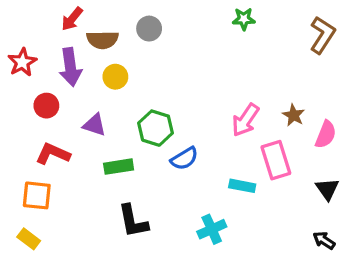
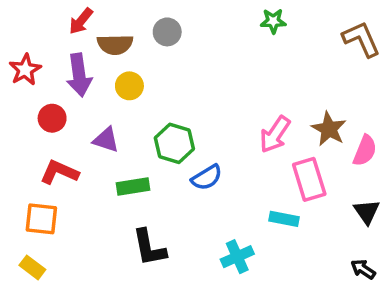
brown L-shape: (322, 35) -> (361, 39), turned -57
brown star: (294, 115) -> (329, 129), size x1.4
cyan rectangle: (242, 186) -> (284, 219), moved

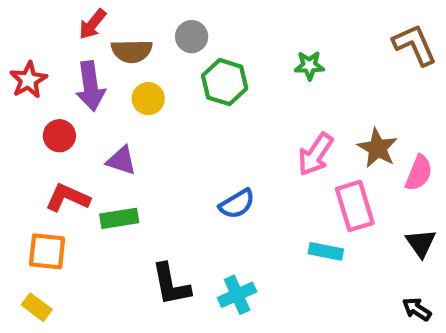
green star: (273, 21) -> (309, 66), moved
green hexagon: (174, 143) -> (225, 82), moved
green rectangle: (133, 187) -> (119, 218), moved
cyan cross: (237, 257) -> (237, 295), moved

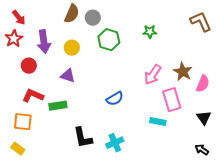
red arrow: (92, 24) -> (19, 18), moved, turned -77
brown semicircle: (132, 51) -> (72, 14), moved, turned -66
purple triangle: (121, 161) -> (68, 76), moved

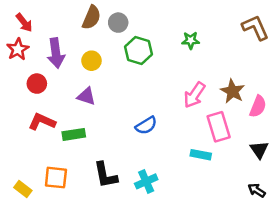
orange square: (23, 122) -> (56, 178), moved

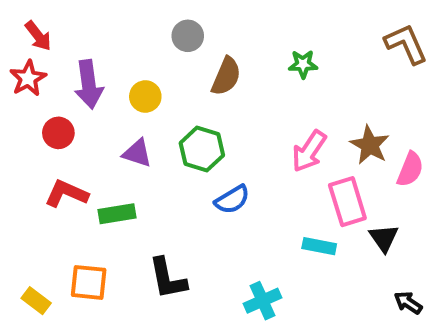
brown semicircle: (91, 17) -> (226, 76), moved
green hexagon: (139, 51) -> (202, 149), moved
black triangle: (259, 150) -> (384, 238), moved
cyan cross: (146, 181) -> (263, 301), moved

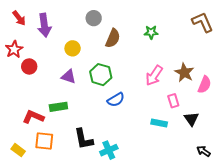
red star: (28, 78) -> (14, 49), moved
purple arrow: (89, 84) -> (44, 25), moved
red L-shape: (66, 194) -> (33, 117), moved
pink rectangle: (347, 202) -> (173, 101), size x0.6
cyan cross: (263, 301) -> (109, 150), moved

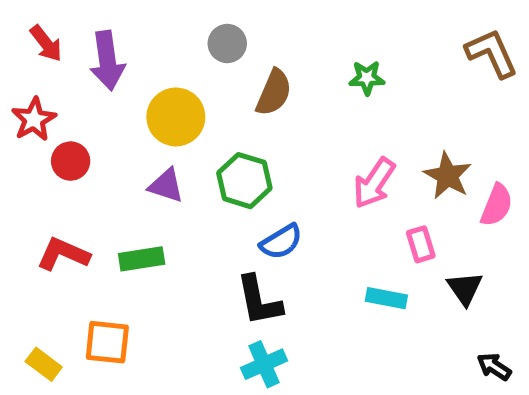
yellow circle: (73, 48) -> (176, 117), size x1.5
red L-shape: (33, 117) -> (63, 254), moved
black L-shape: (84, 139) -> (259, 301), moved

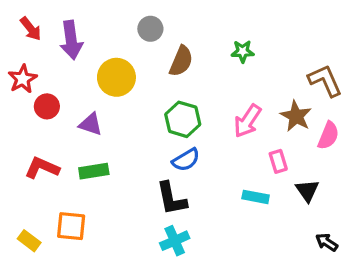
brown L-shape: (492, 53) -> (325, 81), moved
green hexagon: (244, 181) -> (183, 119), moved
purple triangle: (166, 186) -> (91, 124), moved

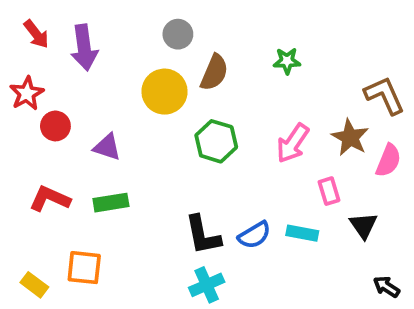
yellow circle: (116, 77) -> (165, 92), moved
blue semicircle: (186, 160) -> (254, 235), moved

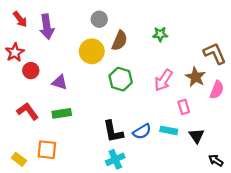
red L-shape: (50, 199) -> (28, 111), turned 30
black triangle: (363, 225) -> (197, 136), moved

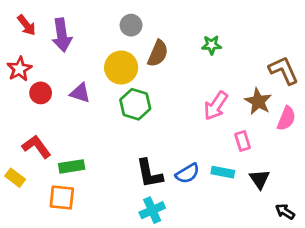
green hexagon: (121, 79) -> (135, 104), moved
purple triangle: (60, 82) -> (80, 93), moved
green rectangle: (62, 113) -> (72, 166), moved
yellow rectangle: (19, 159) -> (15, 178), moved

